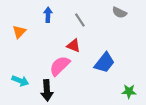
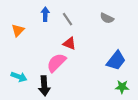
gray semicircle: (119, 13) -> (107, 18), moved
gray line: (80, 20) -> (67, 19), moved
blue trapezoid: (104, 63) -> (116, 61), moved

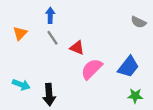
gray semicircle: (107, 18) -> (138, 22), moved
gray line: (67, 19) -> (52, 38), moved
pink semicircle: (56, 63) -> (92, 69), moved

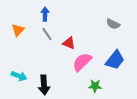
gray semicircle: (138, 22) -> (113, 24), moved
green star: (135, 96) -> (95, 86), moved

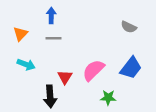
gray line: (47, 34) -> (54, 38), turned -56
red triangle: (69, 43) -> (65, 77), moved, turned 40
cyan arrow: (19, 76) -> (26, 65), moved

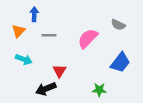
blue arrow: (51, 16) -> (34, 14), moved
pink semicircle: (93, 70) -> (88, 38), moved
black arrow: (50, 96) -> (46, 89), turned 72

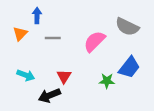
gray semicircle: (118, 25) -> (127, 27), size x1.5
cyan arrow: (24, 59) -> (26, 75), moved
green star: (99, 90) -> (107, 81), moved

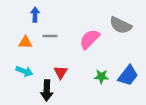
orange triangle: (20, 34) -> (25, 42), moved, turned 48
blue trapezoid: (129, 67) -> (128, 75), moved
black arrow: (49, 95) -> (47, 90), turned -66

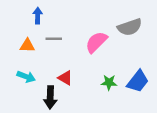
gray semicircle: (121, 25) -> (130, 27), turned -45
red triangle: (61, 72) -> (65, 78), turned -32

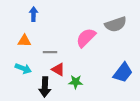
gray line: (54, 39) -> (50, 52), moved
green star: (109, 82) -> (76, 82), moved

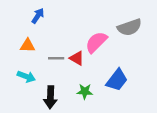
blue arrow: (34, 14) -> (38, 16), turned 32
red triangle: (58, 69) -> (77, 58), moved
blue trapezoid: (123, 73) -> (117, 80), moved

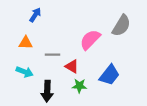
gray semicircle: (129, 27) -> (121, 26), turned -40
red triangle: (77, 58) -> (72, 66), moved

